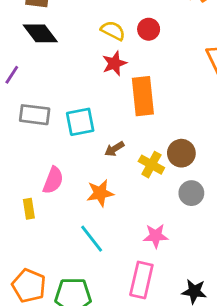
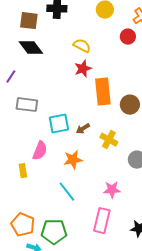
red circle: (149, 29) -> (128, 37), moved
cyan square: (80, 122) -> (59, 124), moved
brown circle: (181, 153) -> (130, 105), moved

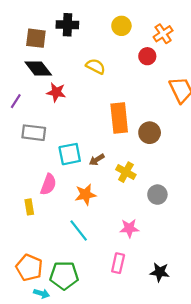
red star: (83, 69) -> (56, 92), moved, turned 30
pink rectangle: (102, 221) -> (118, 263), size x0.7

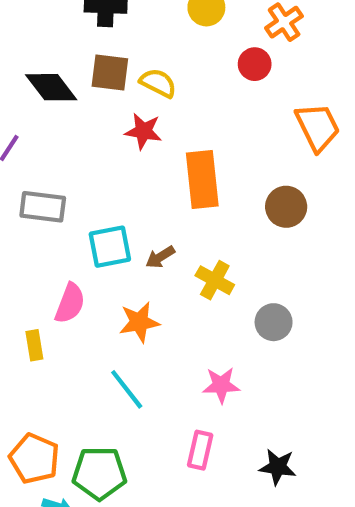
brown square: (36, 38) -> (110, 72), moved
red star: (56, 92) -> (143, 131), moved
brown circle: (150, 133) -> (286, 207), moved

